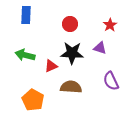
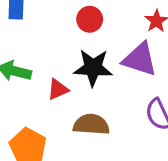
purple triangle: (100, 48) -> (140, 59), size x1.6

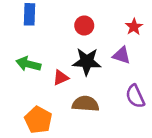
purple triangle: (140, 59) -> (122, 55), size x0.7

